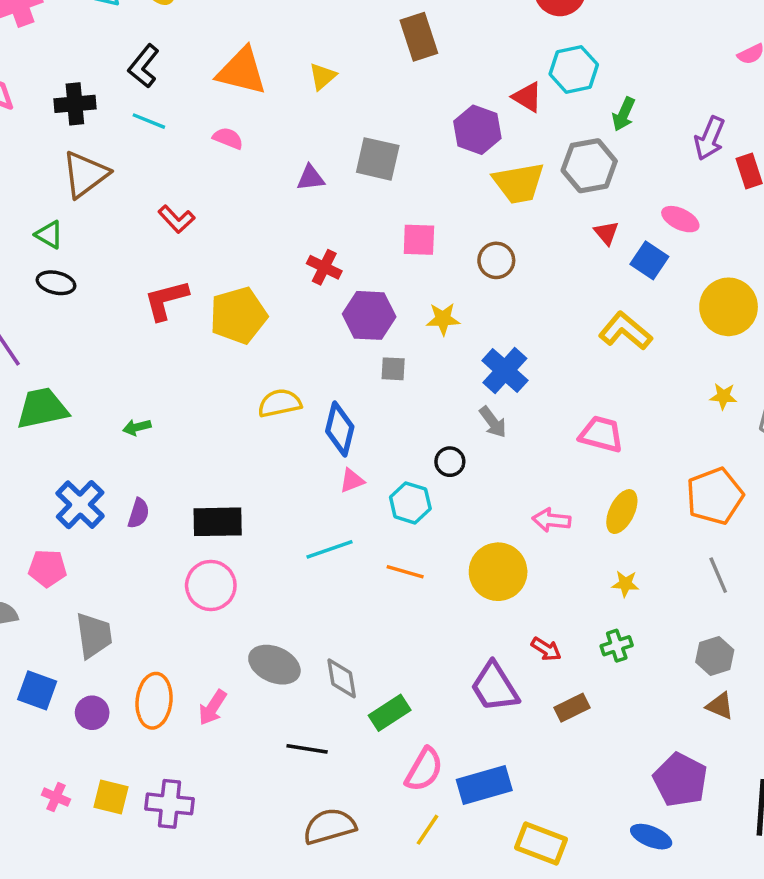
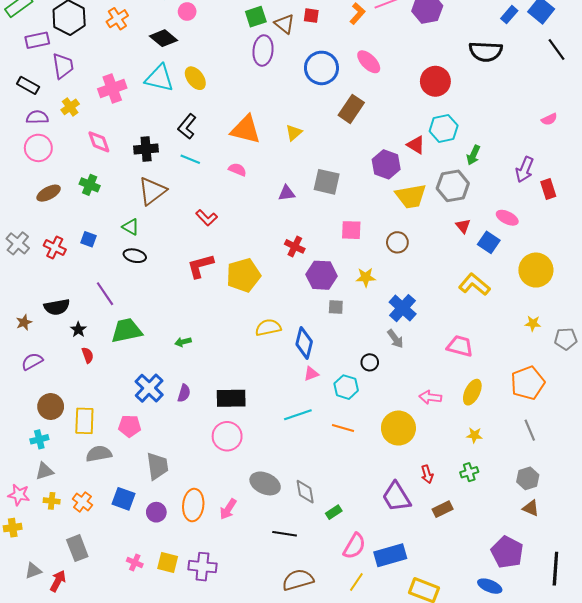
brown rectangle: (419, 37) -> (351, 109), turned 52
red arrow: (546, 649) -> (427, 474), turned 42
green rectangle: (390, 713) -> (334, 512), size x0.7

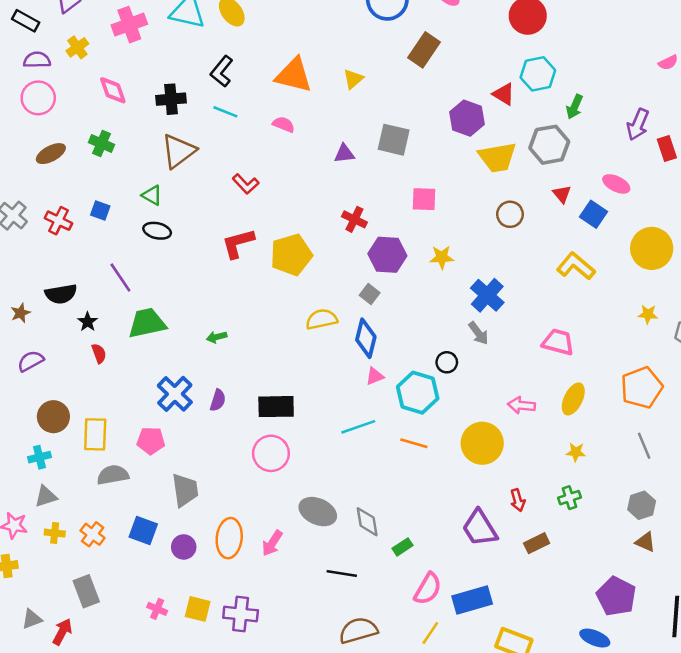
brown circle: (397, 242) -> (510, 214), moved
gray square: (336, 307) -> (370, 294), moved, turned 35
cyan hexagon: (346, 387) -> (418, 393), size x1.4

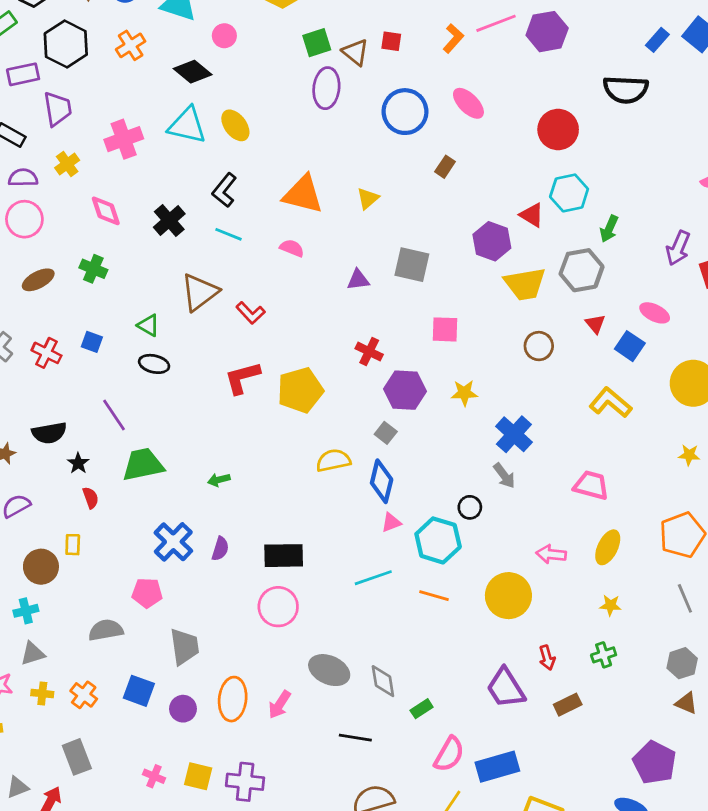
brown rectangle: (424, 50) -> (445, 167), size x0.6
black cross: (171, 99) -> (169, 221), turned -36
brown triangle: (179, 151) -> (200, 292), moved
yellow rectangle: (95, 434) -> (73, 545), moved, size x0.6

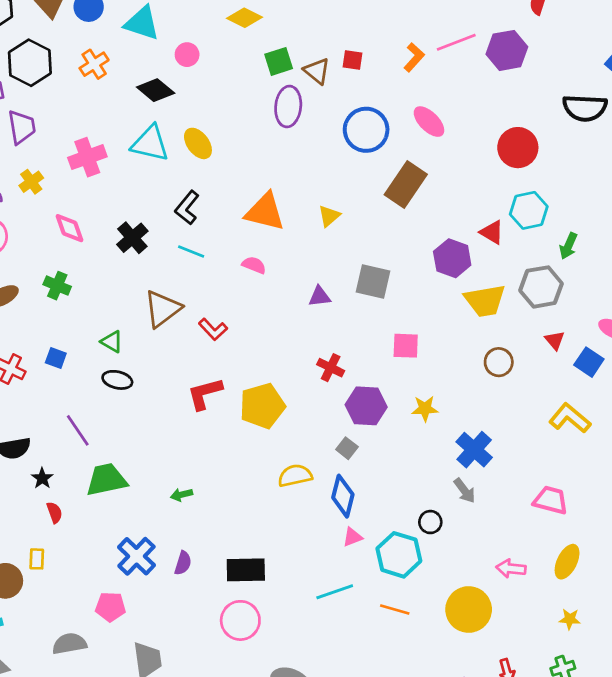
brown rectangle: (445, 167) -> (406, 184), size x2.0

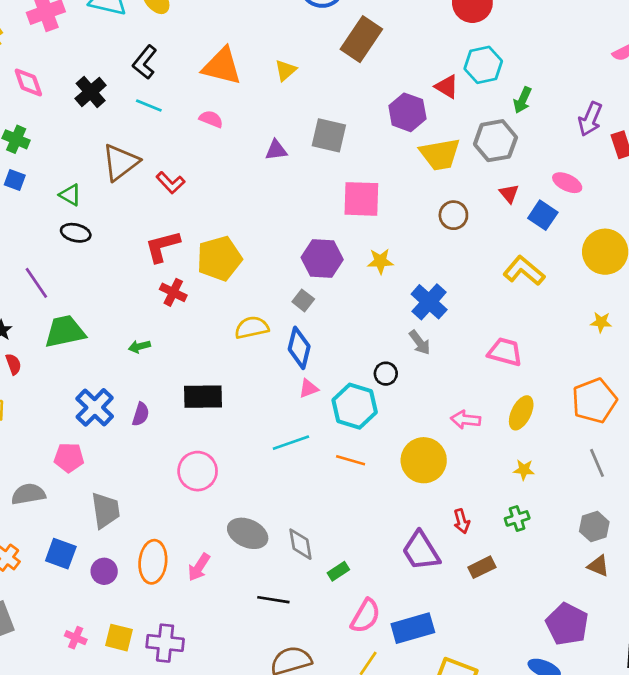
pink square: (406, 346) -> (361, 199), size x1.4
blue square: (56, 358) -> (15, 180), moved
red cross: (331, 368) -> (173, 292), moved
black rectangle: (246, 570) -> (203, 397), moved

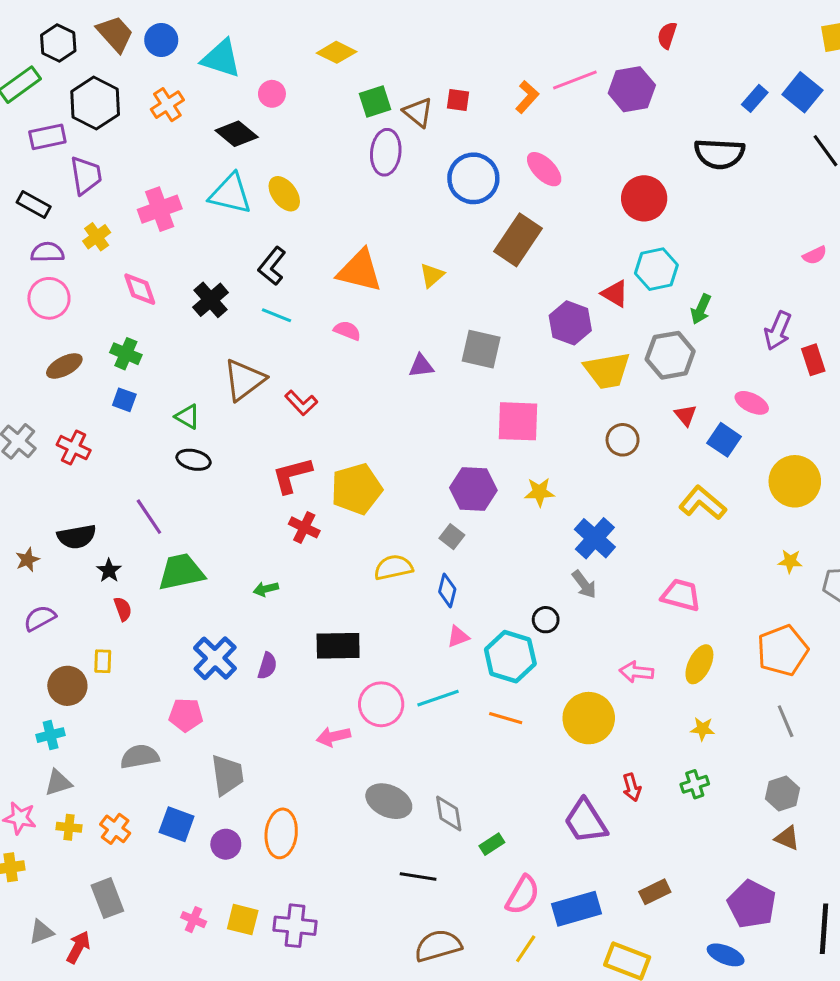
blue diamond: (299, 348) -> (447, 590), size x0.7
pink circle: (198, 471) -> (381, 704), moved
pink arrow: (199, 567) -> (333, 737), moved, turned 44
brown rectangle: (482, 567) -> (655, 892), moved

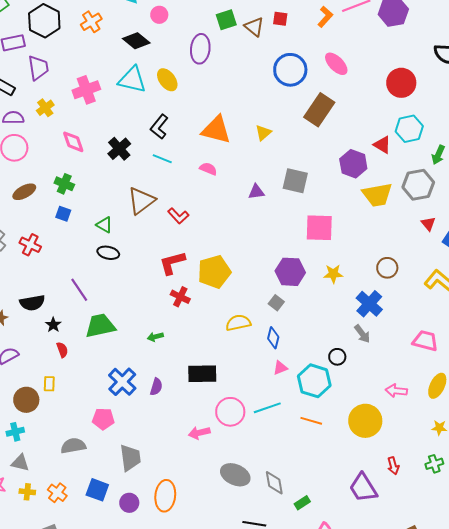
purple ellipse: (386, 152) -> (200, 49), moved
brown circle: (623, 440) -> (387, 268), moved
gray triangle: (58, 783) -> (20, 463), turned 30

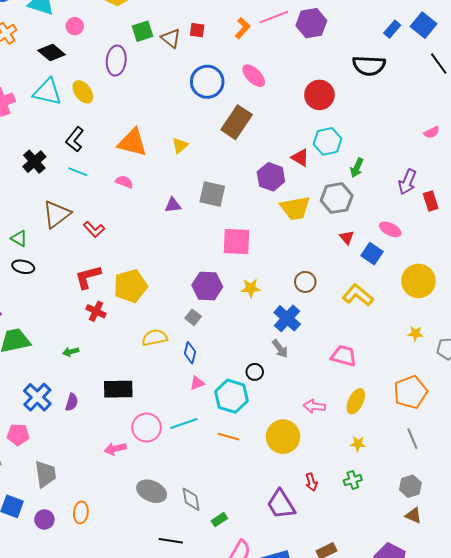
orange ellipse: (165, 496) -> (81, 512), size x0.7

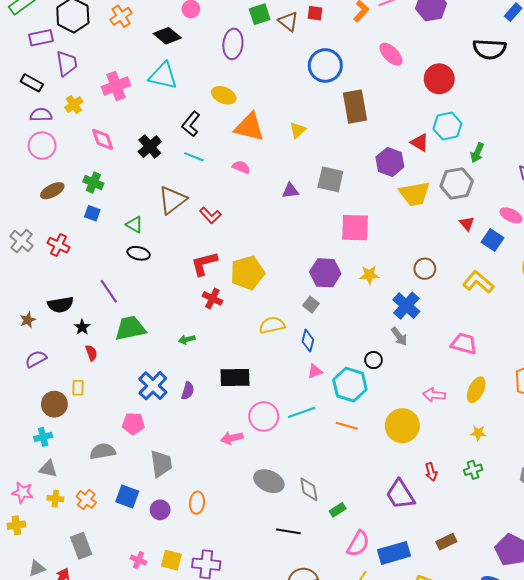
pink ellipse: (254, 76) -> (391, 54), moved
yellow ellipse: (83, 92) -> (224, 95), moved, turned -30
brown rectangle: (237, 122) -> (355, 107), turned -44

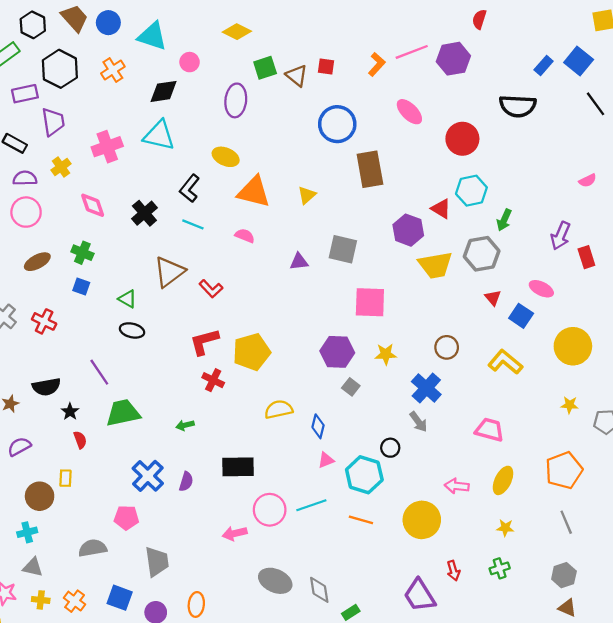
black diamond: (167, 36) -> (164, 91), turned -48
gray square: (311, 305) -> (351, 387), moved

